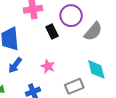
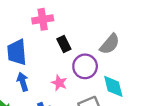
purple circle: (71, 16) -> (85, 66), moved
blue arrow: (15, 65) -> (23, 82), turned 126

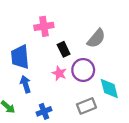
gray semicircle: (110, 44) -> (96, 38), moved
pink star: (59, 83) -> (59, 73), moved

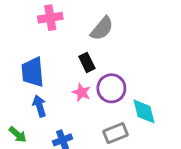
pink cross: (44, 26) -> (50, 18), moved
gray semicircle: (96, 38) -> (102, 29), moved

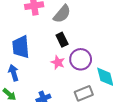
gray semicircle: (102, 29) -> (62, 14), moved
blue arrow: (39, 106) -> (14, 73), moved

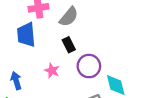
blue trapezoid: (21, 47) -> (26, 35), moved
pink star: (58, 62) -> (52, 71), moved

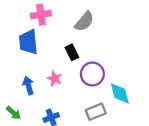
gray semicircle: (69, 17) -> (84, 21), moved
blue arrow: (16, 81) -> (28, 85), moved

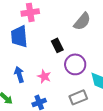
gray semicircle: (84, 21) -> (82, 21), moved
pink star: (55, 79) -> (44, 76), moved

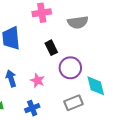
pink cross: (30, 12) -> (42, 13), moved
gray semicircle: (82, 21) -> (78, 22), turned 42

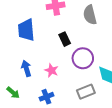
gray semicircle: (78, 22) -> (90, 15), turned 84

